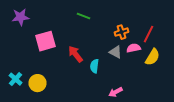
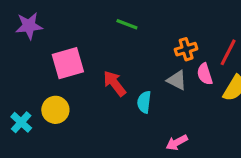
pink semicircle: (134, 48) -> (205, 74), turned -96
yellow circle: (38, 83) -> (55, 110), moved

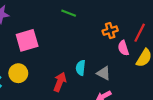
gray triangle: (177, 80) -> (104, 73), moved
red arrow: (115, 83) -> (60, 82), moved, turned 60

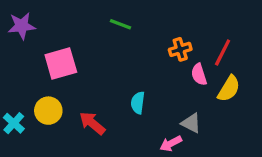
gray triangle: (104, 73) -> (191, 123), moved
red arrow: (60, 82) -> (92, 123), moved, turned -72

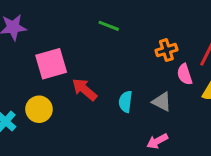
red arrow: (92, 123) -> (84, 89), moved
gray triangle: (191, 123) -> (162, 102), moved

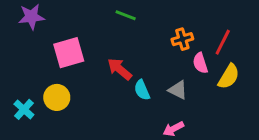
red arrow: (84, 89) -> (120, 69), moved
cyan semicircle: (125, 102) -> (142, 90), turned -30

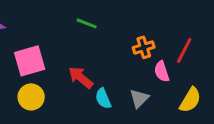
yellow semicircle: (229, 77) -> (190, 100), moved
gray triangle: (178, 90) -> (139, 98), turned 48
yellow circle: (57, 97) -> (31, 97), moved

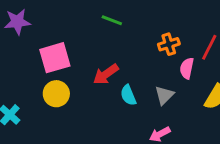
pink semicircle: (162, 71) -> (187, 68), turned 30
red arrow: (81, 77) -> (106, 74), turned -75

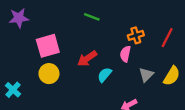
pink semicircle: (187, 68) -> (125, 54), moved
cyan semicircle: (128, 95) -> (105, 75), turned 63
gray triangle: (164, 95) -> (146, 75), moved

